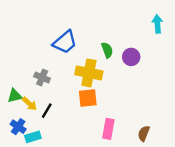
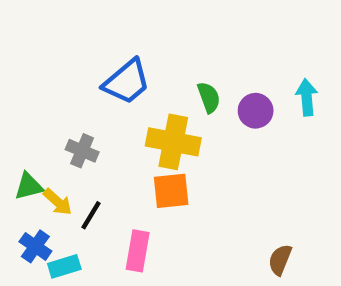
cyan arrow: (157, 24) -> (307, 97), moved
pink rectangle: (108, 129) -> (138, 251), moved

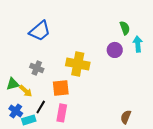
blue trapezoid: (127, 82) -> (40, 31), moved
green semicircle: (209, 97) -> (125, 28), moved
orange square: (171, 191) -> (61, 88), moved
black line: (91, 215) -> (41, 107), moved

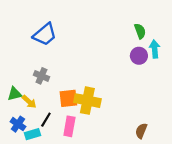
purple circle: (115, 50) -> (139, 56), moved
yellow cross: (78, 64) -> (87, 101), moved

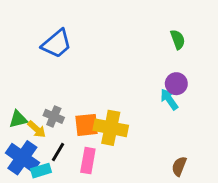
cyan arrow: (155, 49) -> (169, 99), moved, turned -30
purple circle: (139, 56) -> (176, 84), moved
gray cross: (41, 76) -> (54, 116), moved
blue cross: (18, 124) -> (22, 158), size x1.6

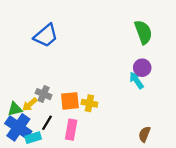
green semicircle: (178, 39) -> (143, 32), size x1.5
green triangle: (18, 119) -> (15, 109), moved
yellow cross: (111, 128) -> (89, 103), size x0.6
yellow arrow: (37, 129) -> (30, 104), turned 98

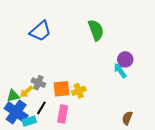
green semicircle: (143, 32) -> (96, 30), moved
yellow cross: (89, 103) -> (79, 91), turned -32

